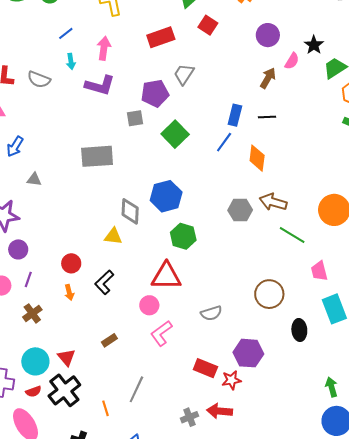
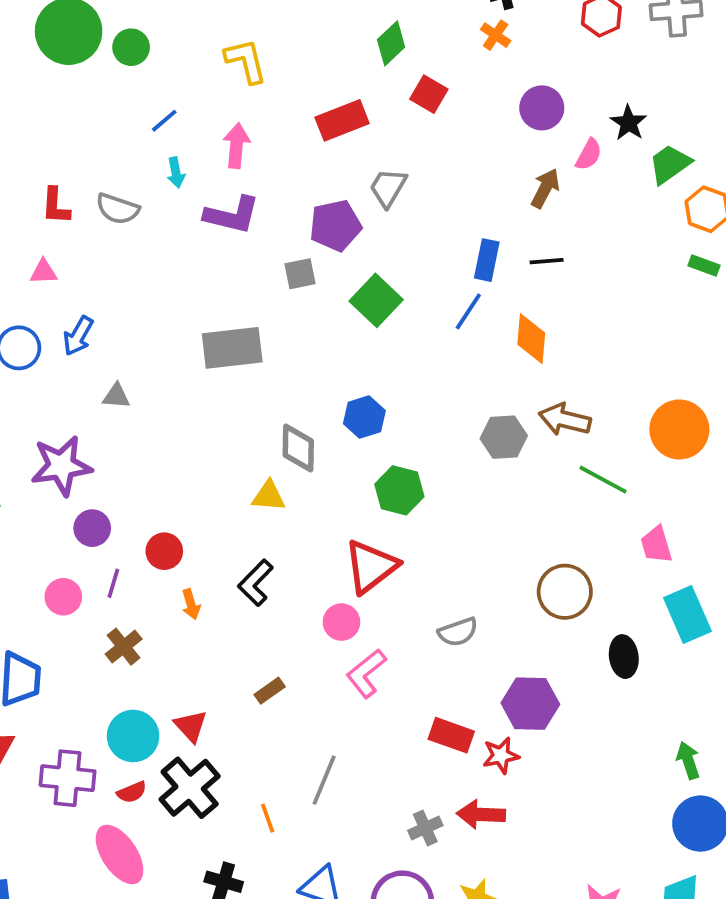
blue hexagon: (166, 196) -> (364, 417), size x0.7
red circle: (71, 263) -> (164, 551), moved
red triangle: (166, 276) -> (371, 566), turned -36

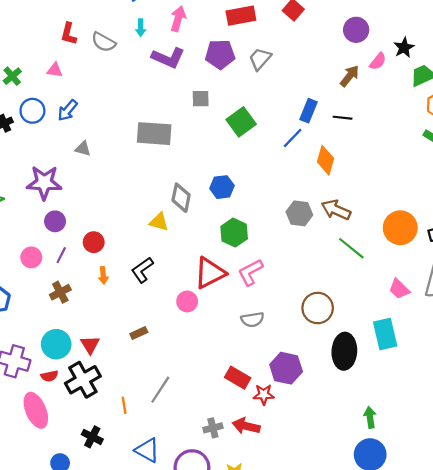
purple pentagon: (335, 225) -> (220, 54), moved
pink trapezoid: (656, 545) -> (399, 289), moved, turned -40
black ellipse: (624, 657) -> (344, 351), size x1.5
pink L-shape: (366, 673) -> (250, 272), moved

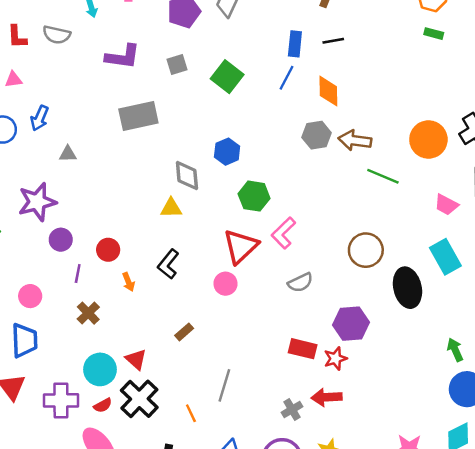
purple L-shape: (168, 58) -> (123, 57), moved
gray hexagon: (299, 213) -> (317, 135), moved
pink circle: (31, 257) -> (30, 296), moved

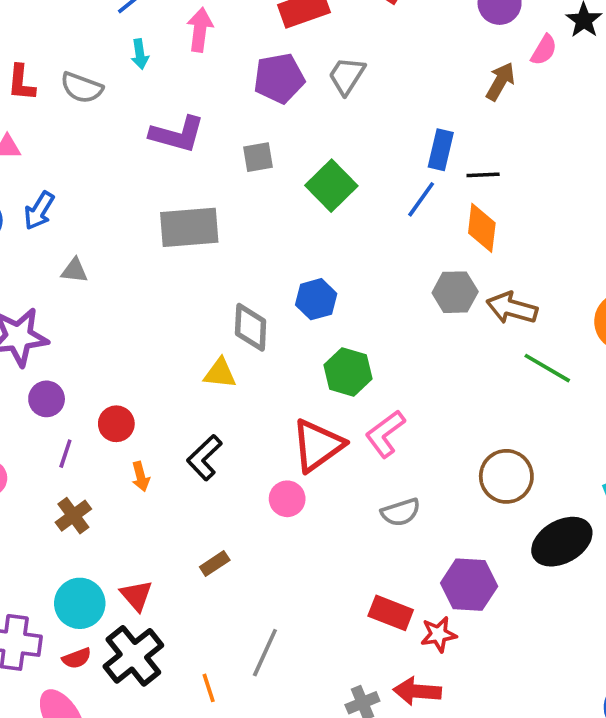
black line: (333, 41) -> (483, 175), moved
black ellipse: (407, 288) -> (562, 542), turned 66

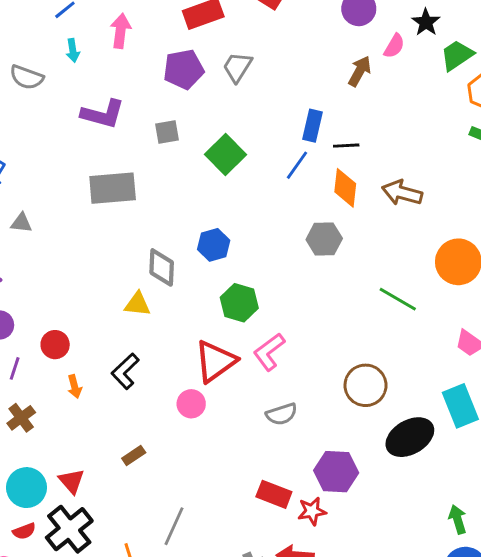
brown arrow: (512, 308) -> (402, 193), moved

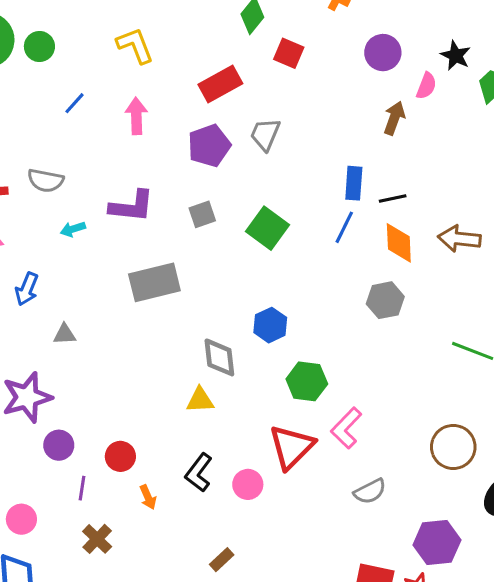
cyan arrow: (73, 50) -> (73, 229), moved, turned 90
pink circle: (191, 404) -> (248, 484), moved

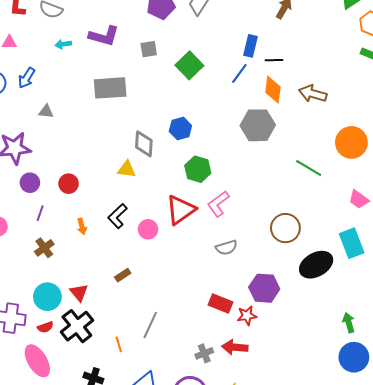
gray hexagon: (385, 300) -> (258, 125), size x1.4
red circle: (120, 456) -> (69, 184), moved

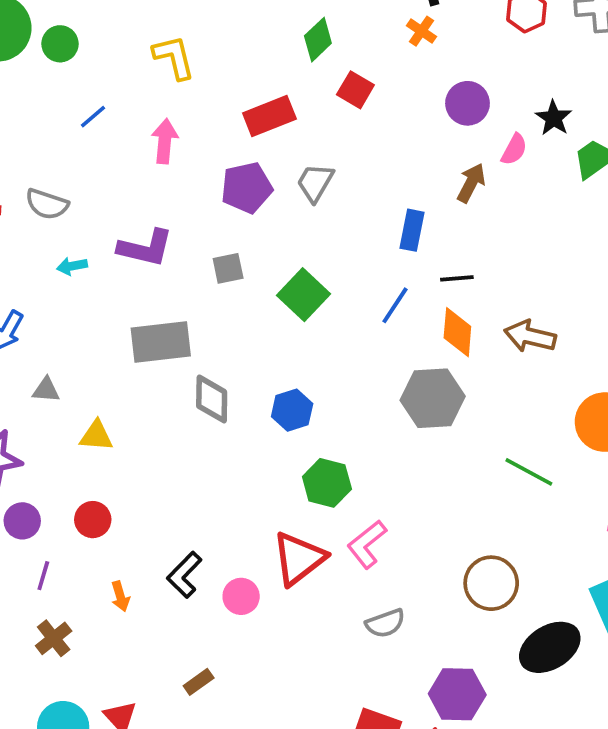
blue rectangle: (251, 46) -> (412, 230), moved
gray diamond: (144, 144) -> (212, 399), moved
yellow triangle: (127, 169) -> (96, 436), moved

